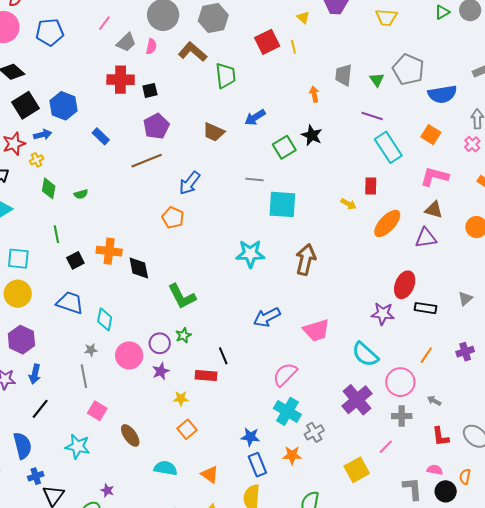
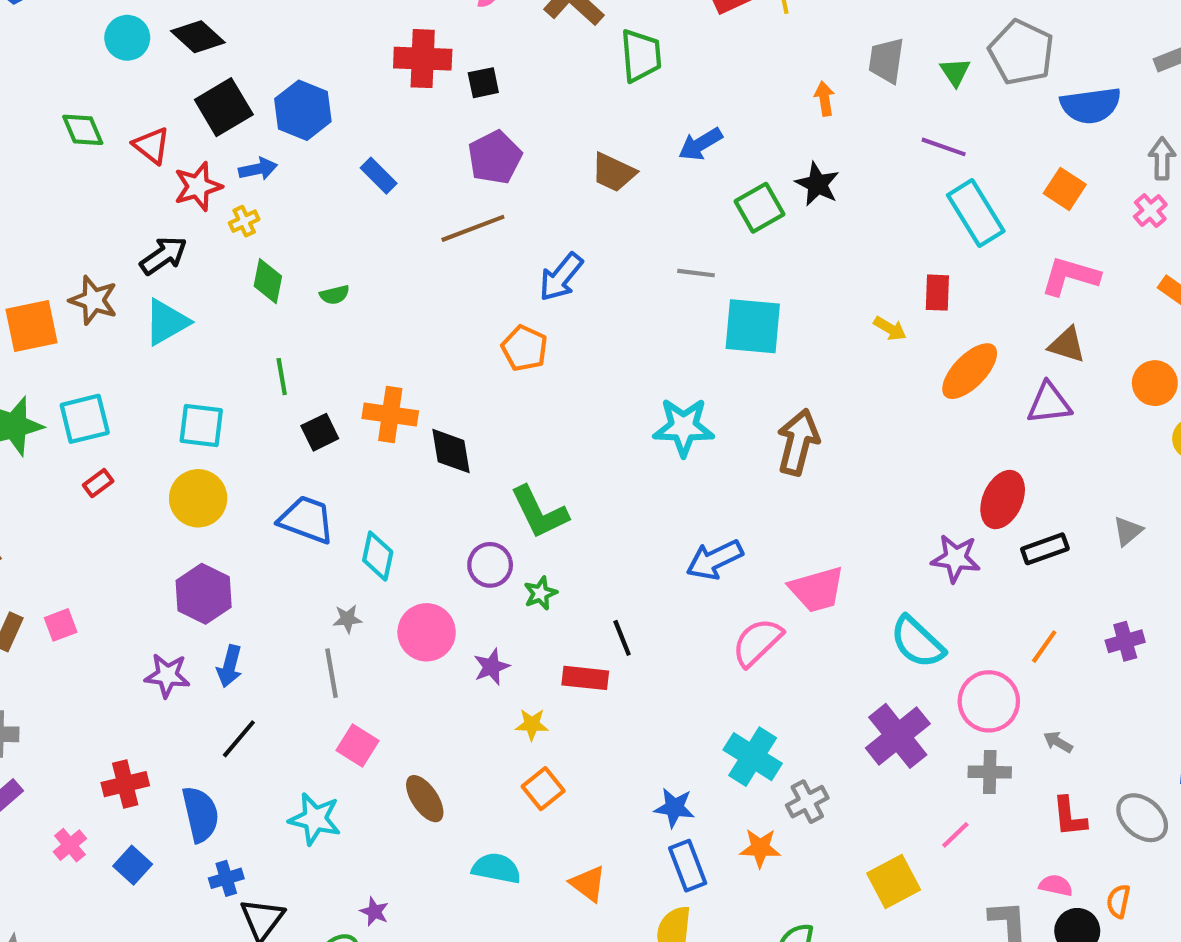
black rectangle: (426, 308) -> (1045, 549), turned -30
purple circle: (160, 343) -> (490, 565), moved
pink semicircle: (285, 374) -> (757, 642), moved

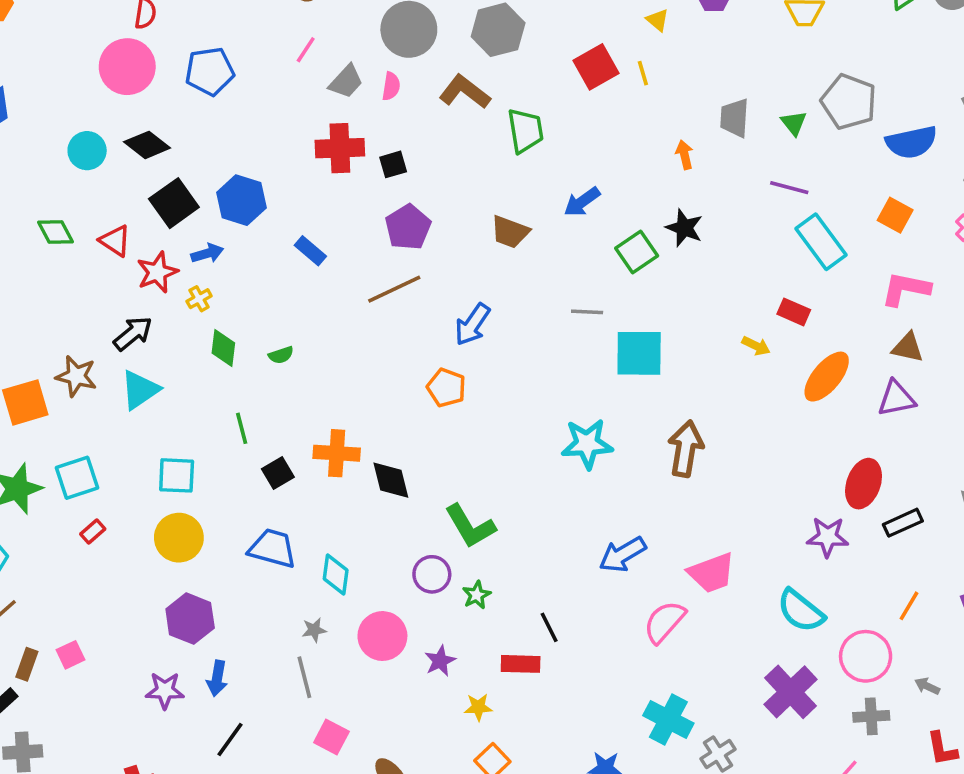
red rectangle: (937, 293) -> (794, 312), turned -64

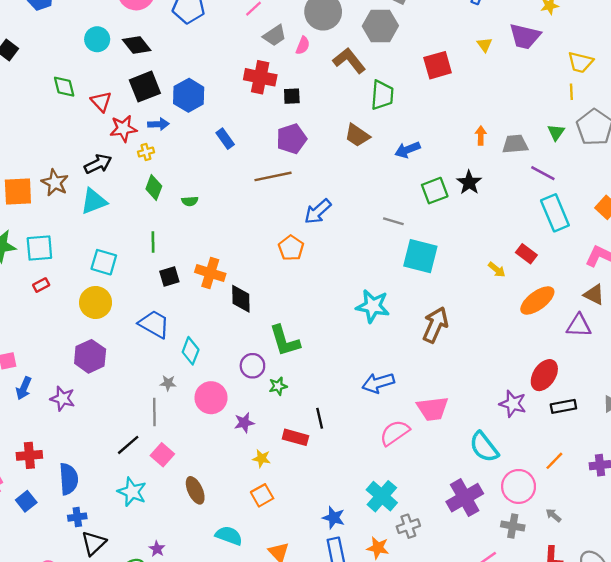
yellow line: (643, 73) -> (571, 92), moved
gray trapezoid: (734, 118) -> (515, 144), moved, turned 68
brown trapezoid: (510, 232) -> (357, 135), moved
blue arrow: (217, 678) -> (24, 388), moved
black line: (230, 740) -> (128, 445), moved

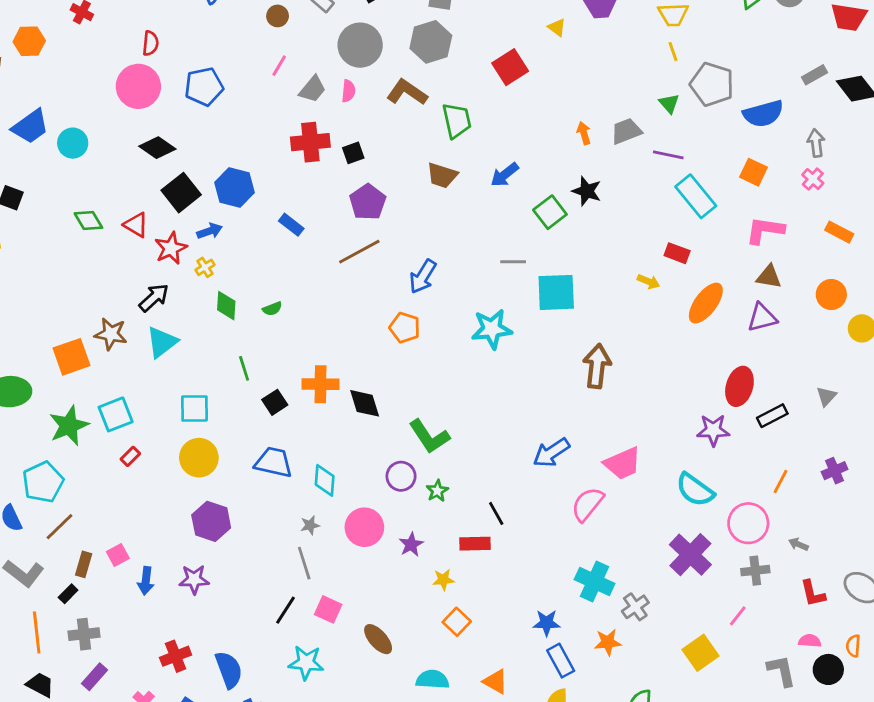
cyan circle: (97, 39) -> (73, 143), moved
cyan star: (373, 306) -> (492, 329), moved

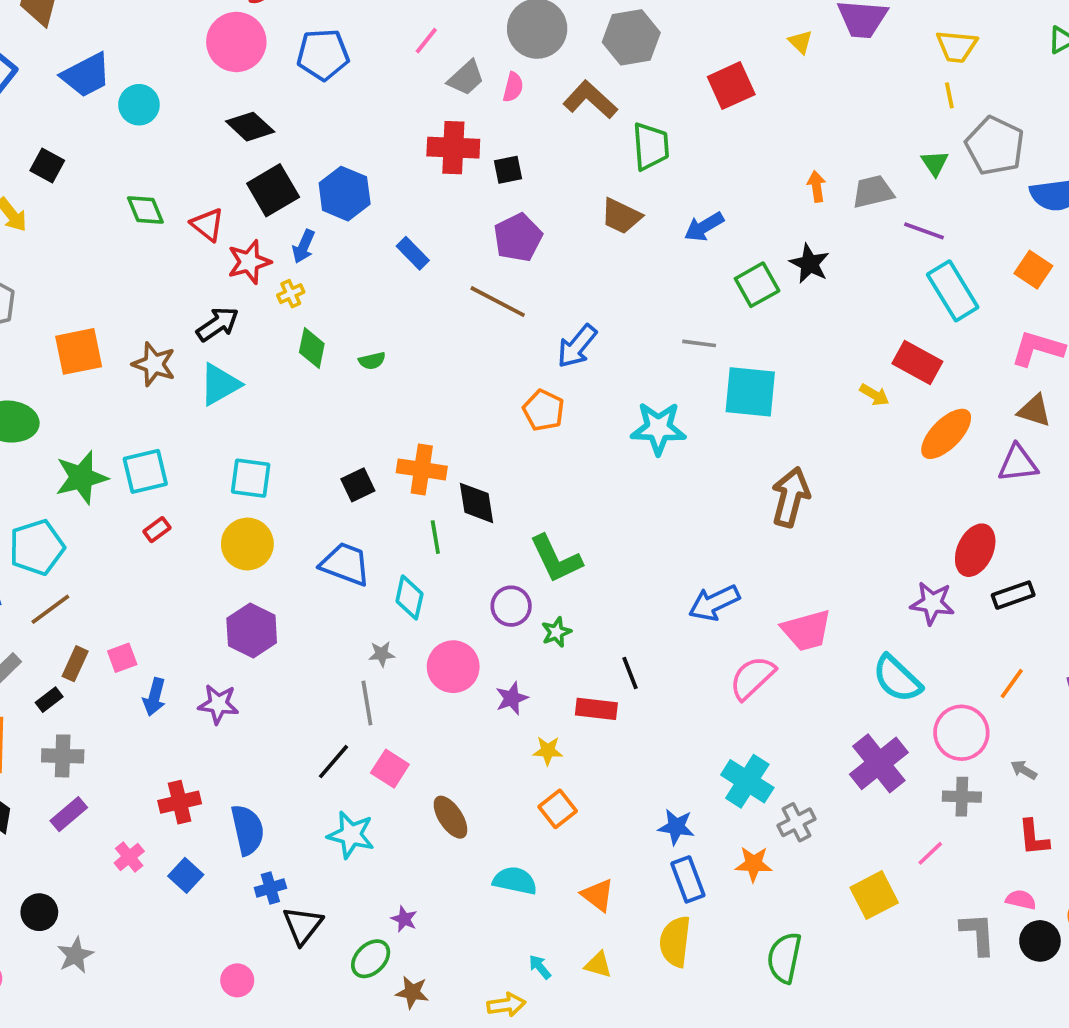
blue arrow: (210, 231) -> (304, 246), turned 125
brown line: (359, 252) -> (498, 302), turned 48
red rectangle: (677, 253) -> (917, 363), size x1.4
orange square: (72, 357) -> (79, 351), moved
green line: (244, 368) -> (435, 537), moved

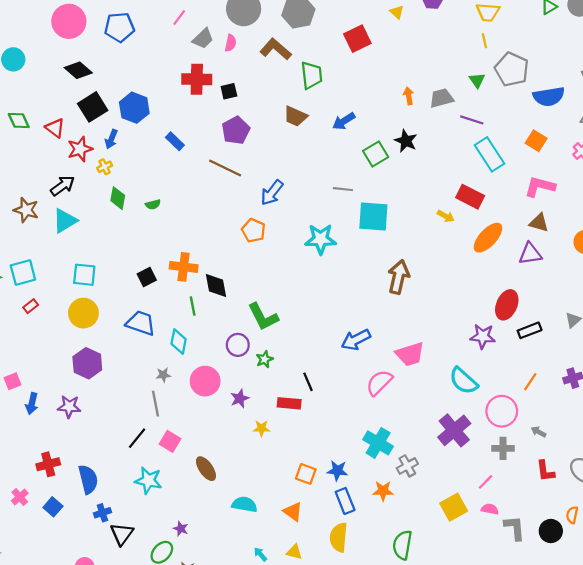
orange square: (558, 809) -> (306, 474), moved, turned -30
pink semicircle: (1021, 900) -> (490, 509), moved

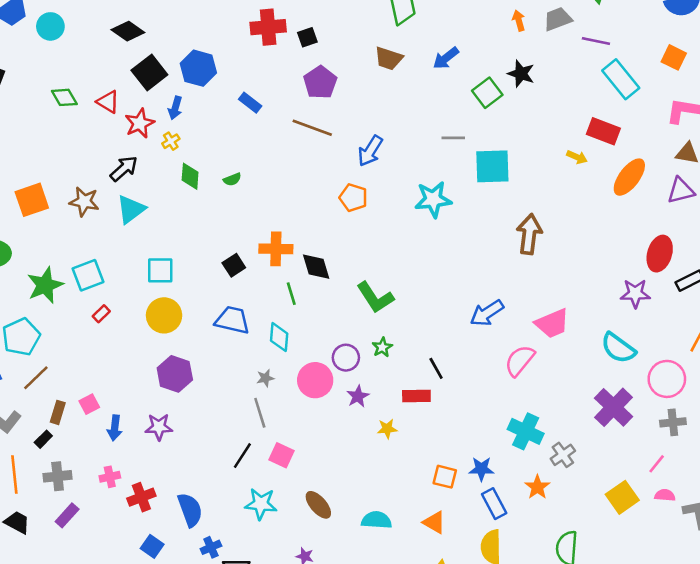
purple circle: (238, 345) -> (346, 358), moved
brown ellipse: (206, 469) -> (318, 505), moved
orange star: (383, 491) -> (537, 487), turned -30
pink cross: (20, 497) -> (110, 477), moved, turned 35

